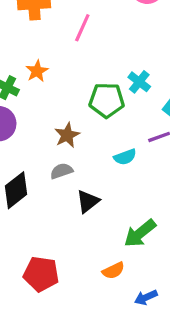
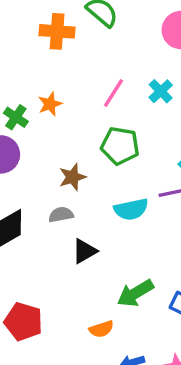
pink line: (82, 28) -> (113, 93), moved
cyan cross: (139, 82) -> (161, 91), moved
cyan semicircle: (125, 157) -> (131, 209), size x1.4

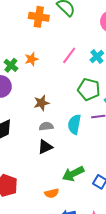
green pentagon: (120, 146) -> (89, 89), moved
cyan semicircle: (131, 209) -> (74, 124), turned 108
gray semicircle: (61, 215) -> (46, 126), moved

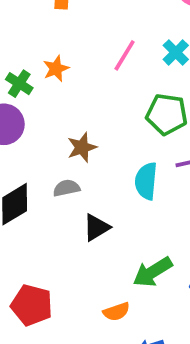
gray semicircle: (46, 126) -> (66, 188), moved

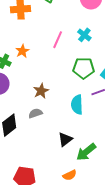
black triangle: (96, 227) -> (65, 139), moved

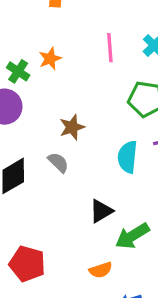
pink line: (58, 40) -> (110, 48), turned -36
gray semicircle: (35, 113) -> (58, 162), turned 56

